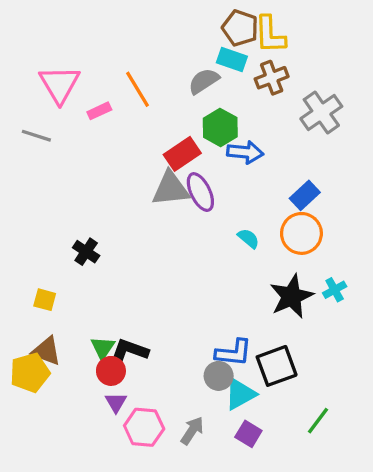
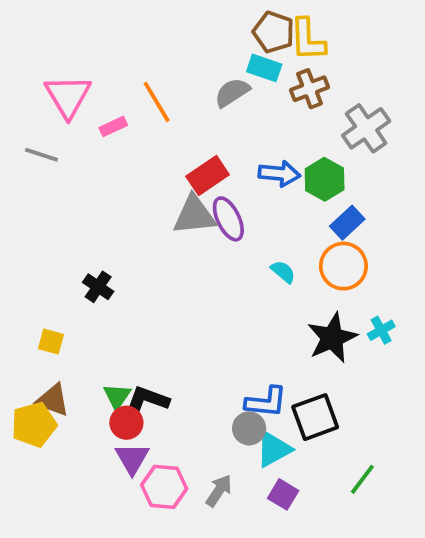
green hexagon: (220, 127) -> (325, 179), moved
purple triangle: (116, 402) -> (132, 459), size x1.4

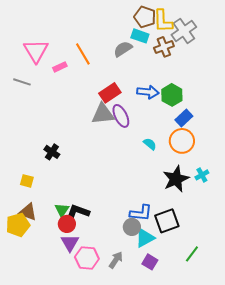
gray cross: (366, 128) -> (184, 31), moved

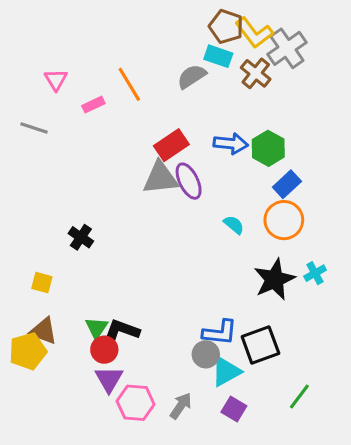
yellow L-shape: (163, 21) -> (254, 33), turned -35
brown cross: (164, 47) -> (256, 73), turned -30
pink triangle: (36, 51) -> (56, 80), size x0.6

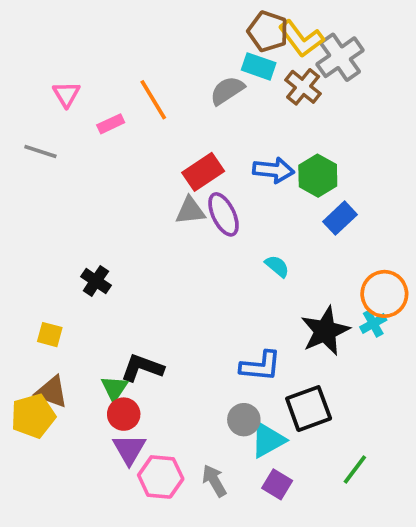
gray triangle: (160, 178) -> (190, 211), size x0.7
orange circle: (284, 220) -> (384, 294), moved
black L-shape: (121, 331) -> (142, 368), moved
blue L-shape: (220, 332) -> (260, 366), moved
gray arrow: (181, 406) -> (214, 481), turned -64

